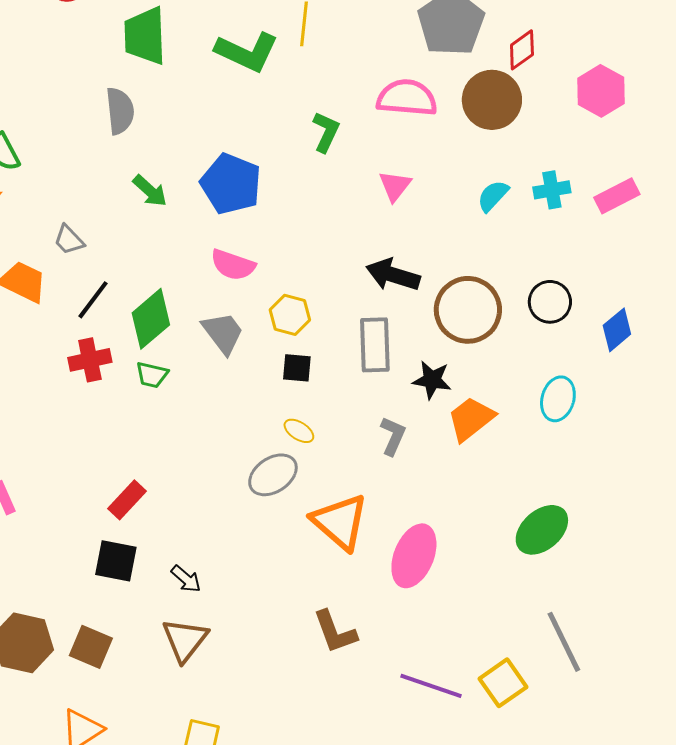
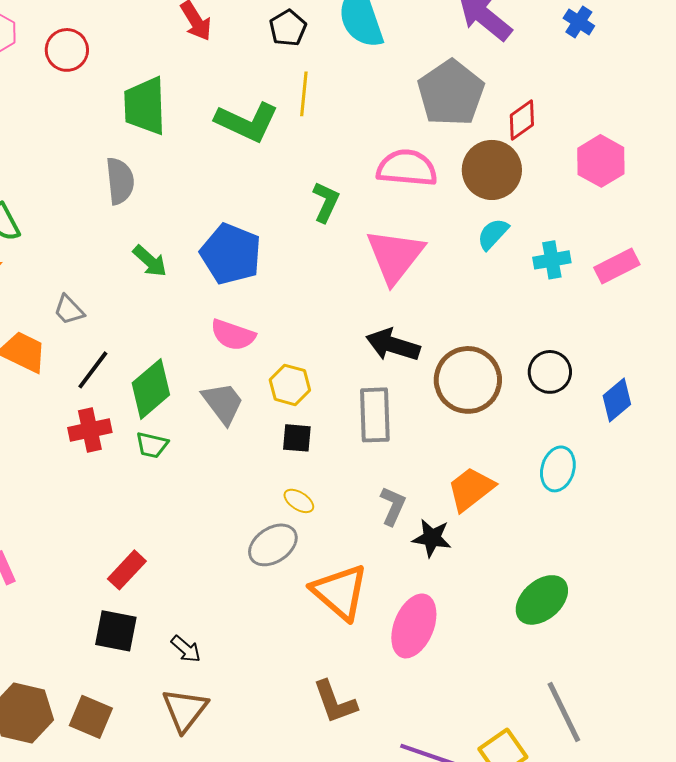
pink triangle: (395, 186) -> (395, 256), size x1.8
cyan semicircle: (493, 196) -> (493, 234), moved
black star: (432, 380) -> (432, 538), moved

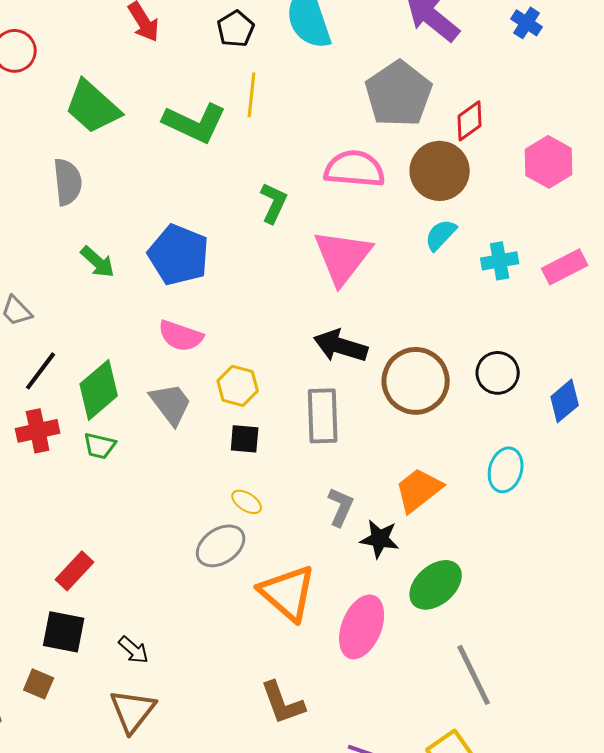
green trapezoid: (145, 106) -> (93, 107), turned -46
green ellipse: (542, 600) -> (436, 585), moved
gray line: (564, 712) -> (474, 675), moved
brown square: (91, 717) -> (39, 684), moved, size x0.7

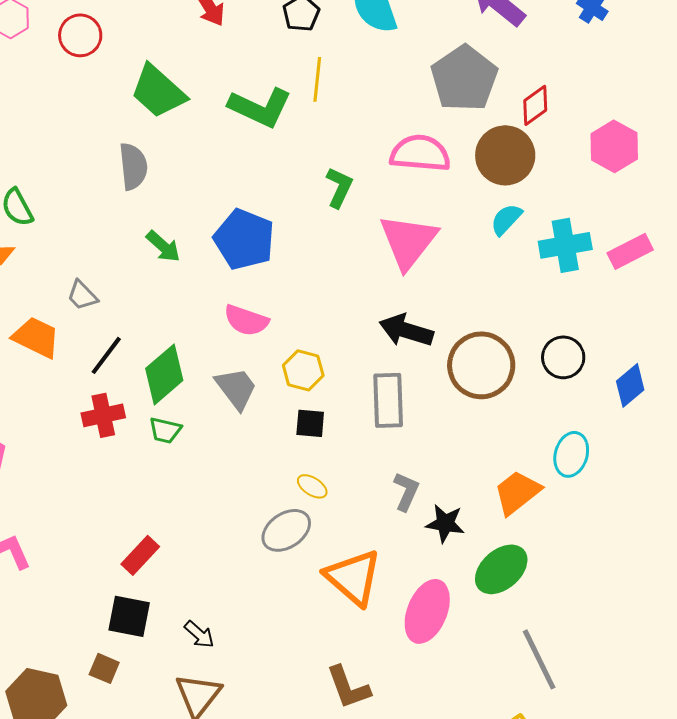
cyan cross: (500, 261) -> (565, 245), size x1.4
orange trapezoid: (419, 490) -> (517, 492), moved

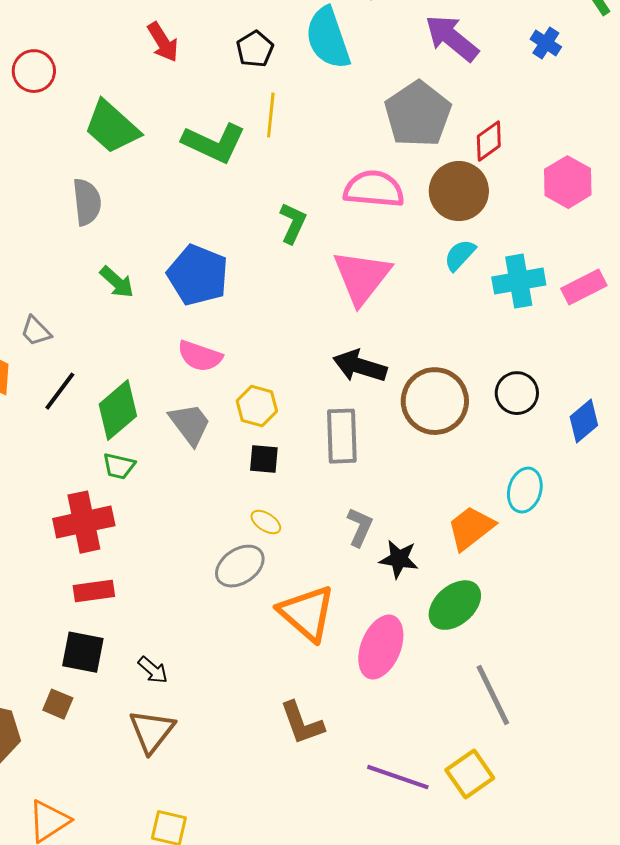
red cross: (103, 415) -> (84, 522), moved, size x1.4
red rectangle: (140, 555) -> (94, 591), turned 39

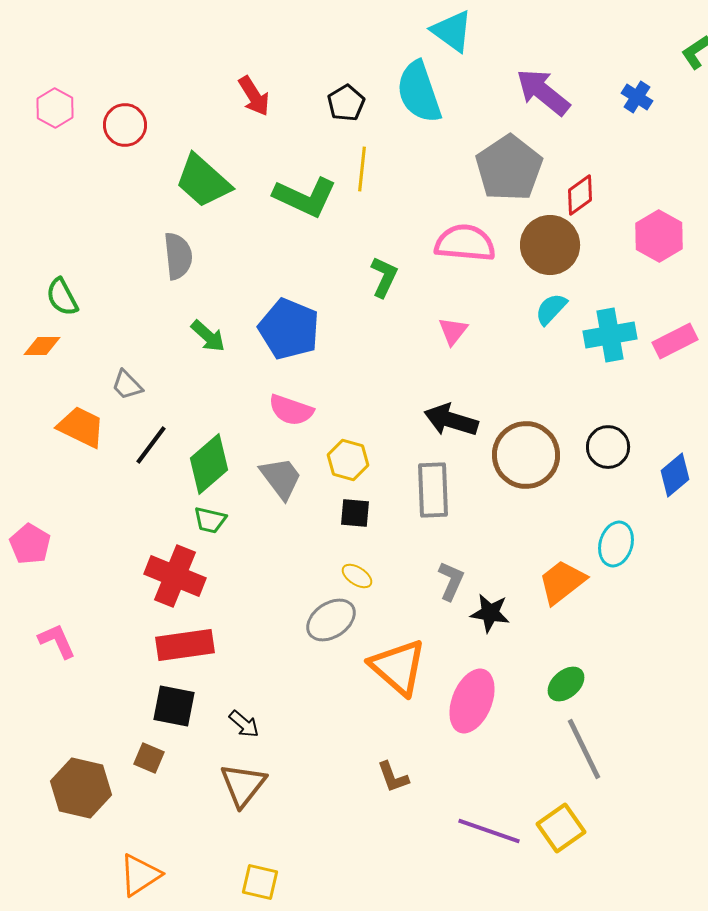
pink triangle: (362, 277) -> (453, 331), size x0.5
red cross: (84, 522) -> (175, 576), turned 34
red rectangle: (94, 591) -> (185, 645), size x1.4
green ellipse: (455, 605) -> (566, 684), moved, size x0.7
brown L-shape: (302, 723) -> (393, 777), size x0.7

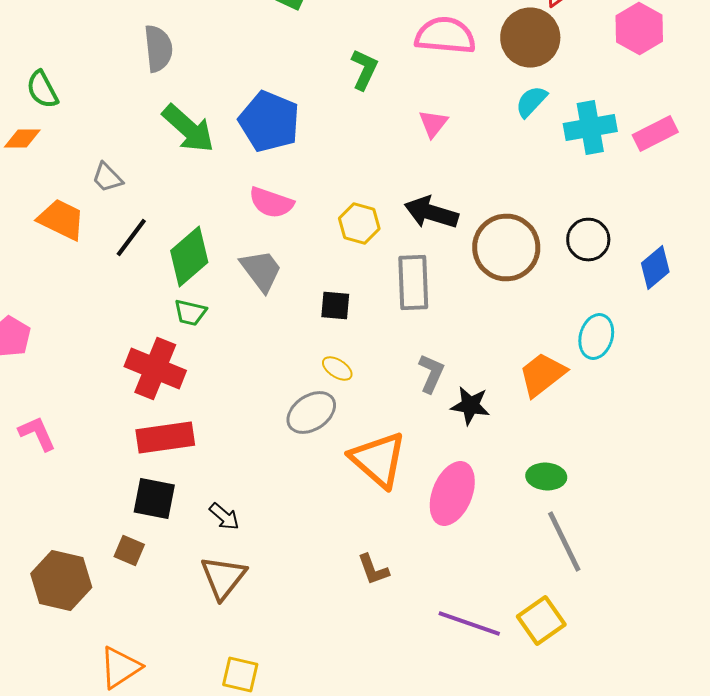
green arrow: (208, 336) -> (188, 128), size x1.5
yellow hexagon: (348, 460) -> (359, 224), moved
green ellipse: (566, 684) -> (546, 476), turned 45

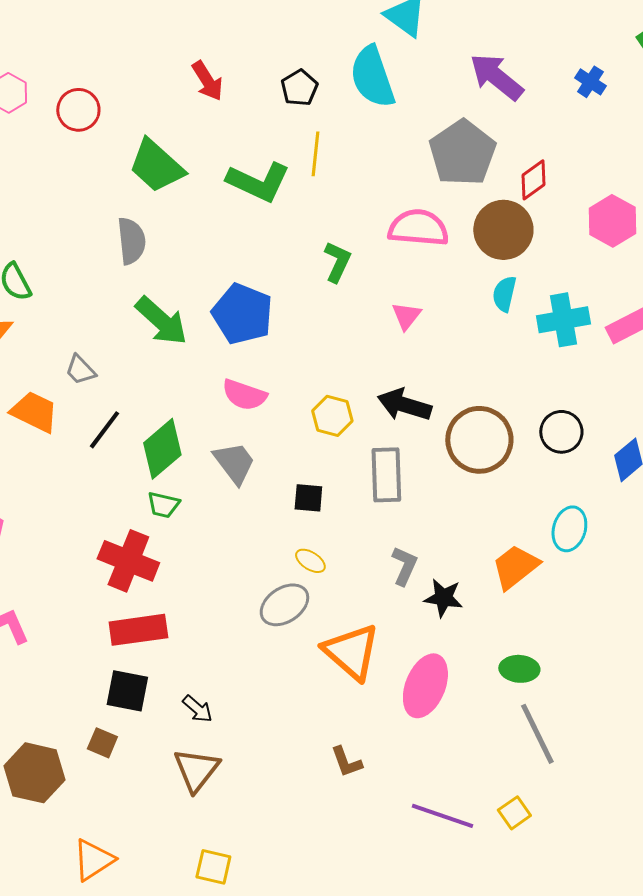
cyan semicircle: (531, 102) -> (504, 294), turned -30
yellow square: (541, 620) -> (514, 813), size x0.7

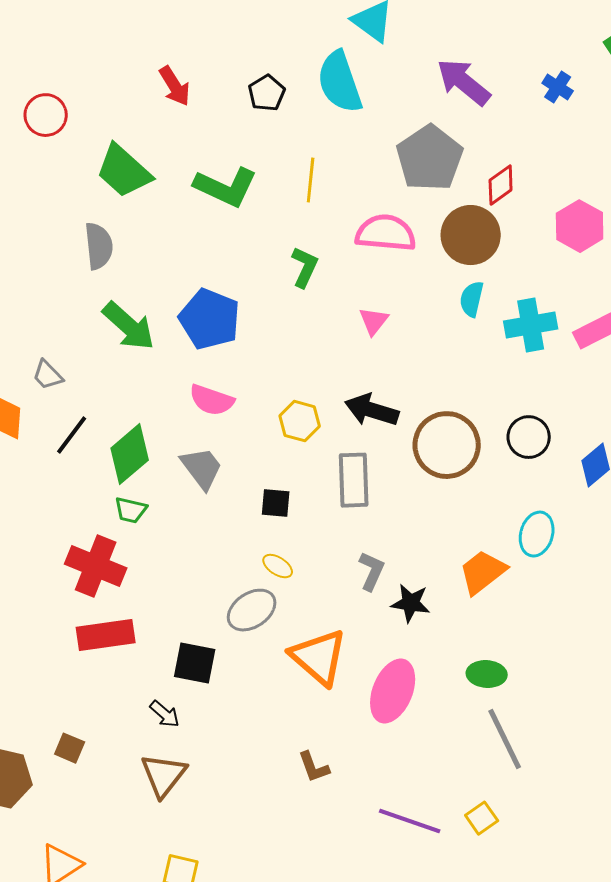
yellow line: (315, 154) -> (311, 180), moved
black square: (127, 691) -> (195, 663), moved

